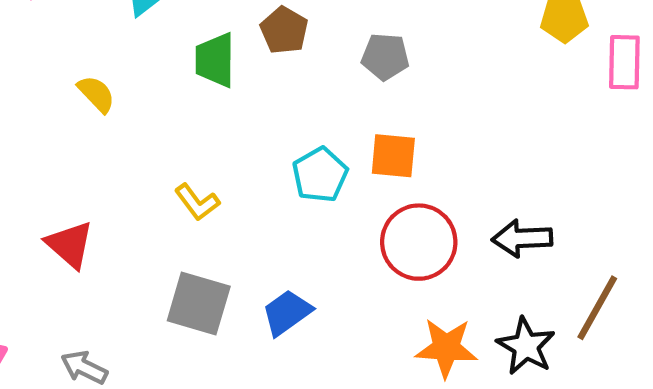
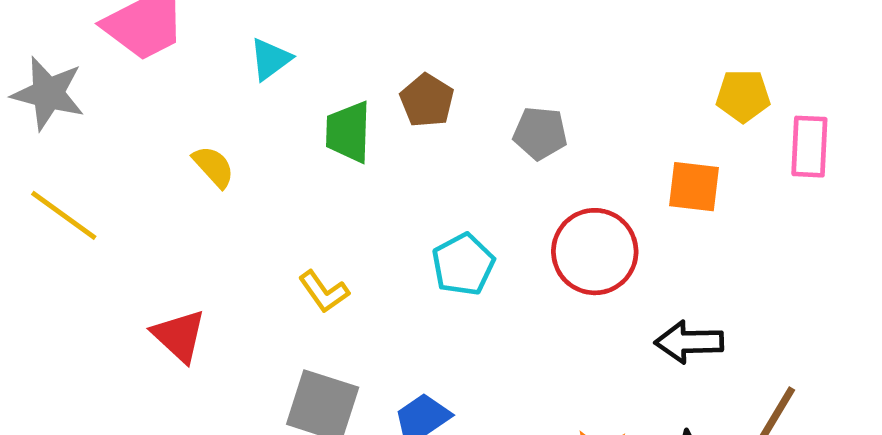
orange square: (393, 156) -> (694, 187), moved
red circle: (419, 242) -> (595, 252), moved

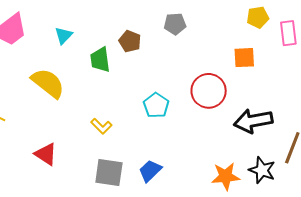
gray pentagon: (540, 133) -> (175, 24), moved
yellow semicircle: (213, 167) -> (48, 83), size x1.8
black arrow: (689, 342) -> (253, 121), size x1.4

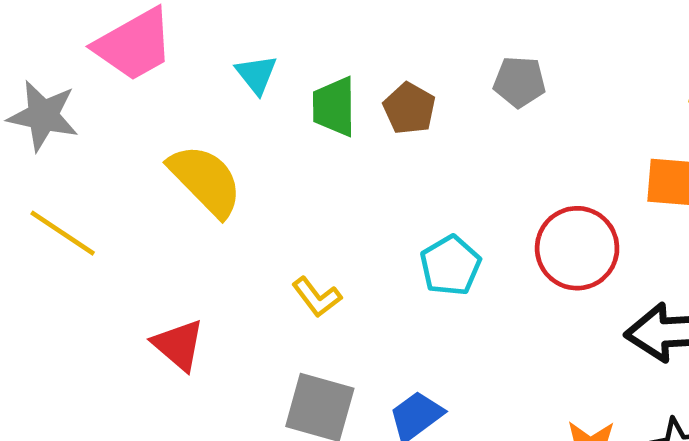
cyan triangle: (63, 36) -> (256, 74), turned -30
green trapezoid: (100, 60) -> (334, 107), moved

